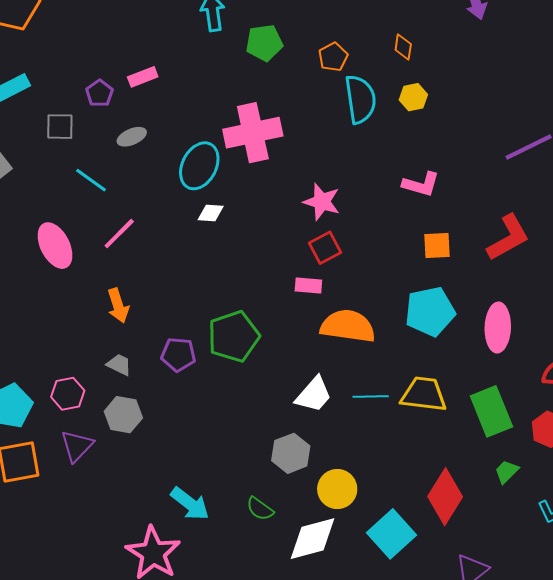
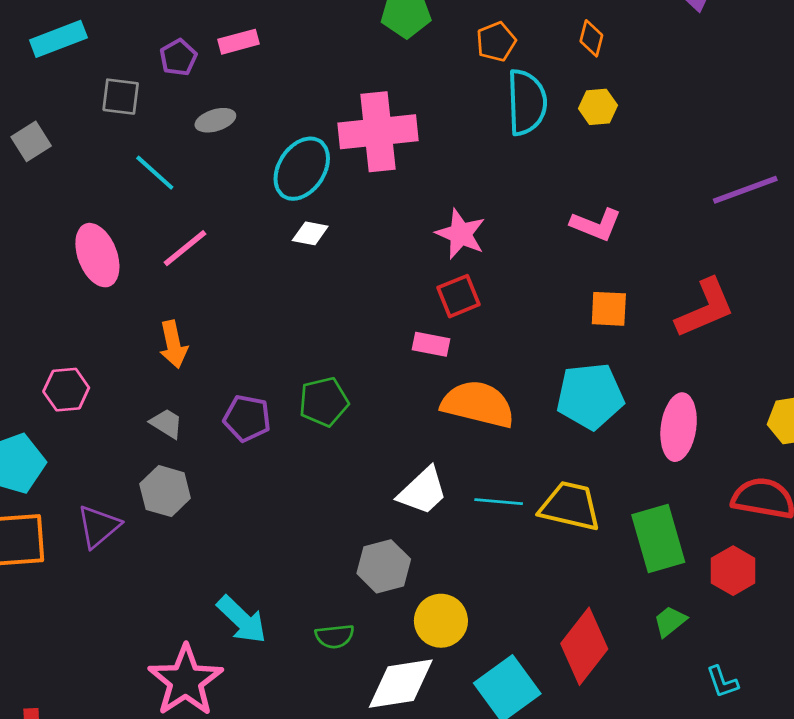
green pentagon: (234, 336) -> (324, 402), size x0.7
pink hexagon: (68, 394) -> (66, 390), moved
green semicircle: (260, 509) -> (335, 636), turned -48

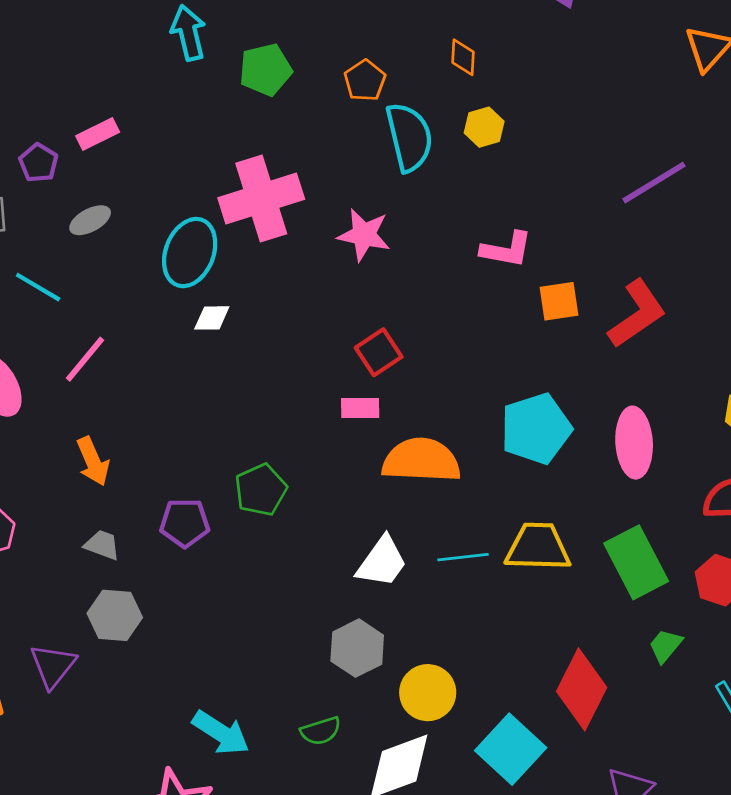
pink star: (461, 234) -> (364, 235), moved
orange square: (609, 309) -> (559, 301), moved

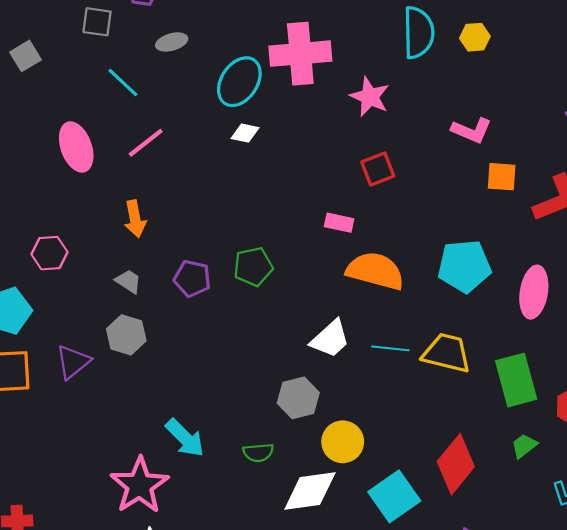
red square: (379, 352) -> (378, 169), moved

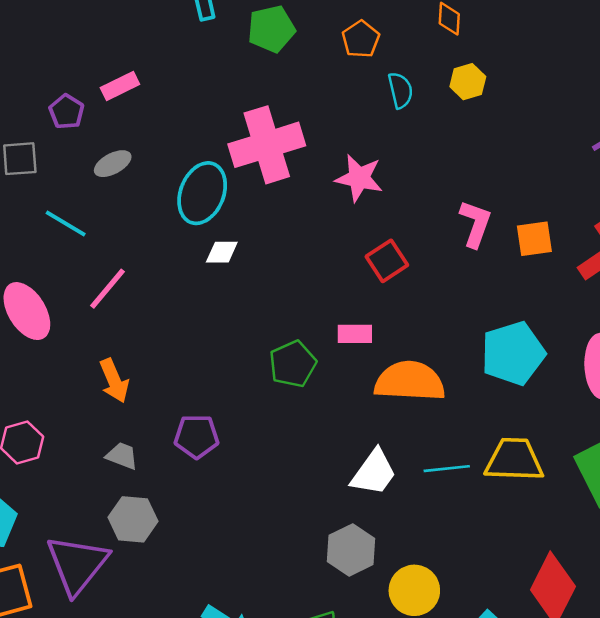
cyan semicircle: (419, 33) -> (400, 90), size x0.6
pink L-shape: (472, 130) -> (475, 224), moved, turned -81
green pentagon: (253, 267) -> (293, 364), moved
purple triangle: (73, 362) -> (77, 564), size x1.5

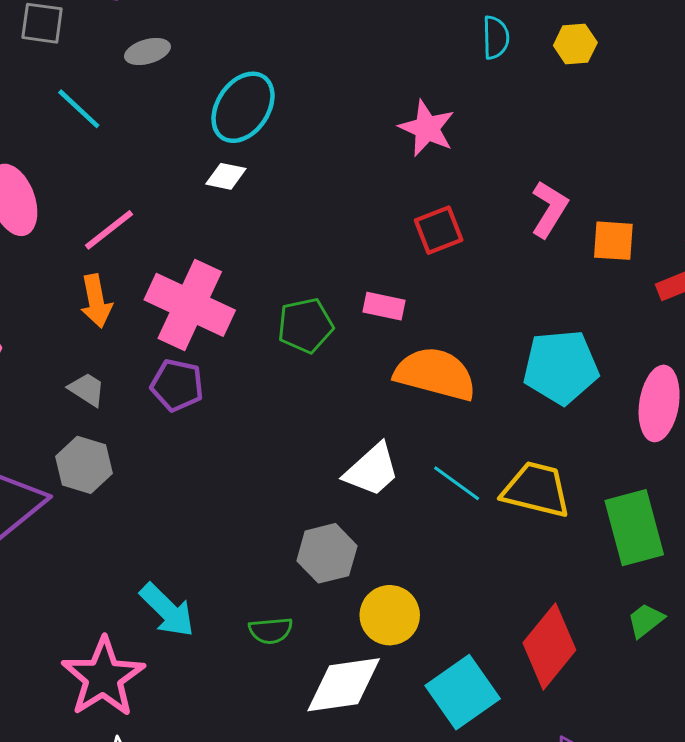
pink cross: (267, 145) -> (190, 305), moved, turned 30
white diamond: (222, 252) -> (226, 176), moved
pink line: (108, 289) -> (109, 230), moved
cyan line: (447, 469) -> (457, 483), turned 30

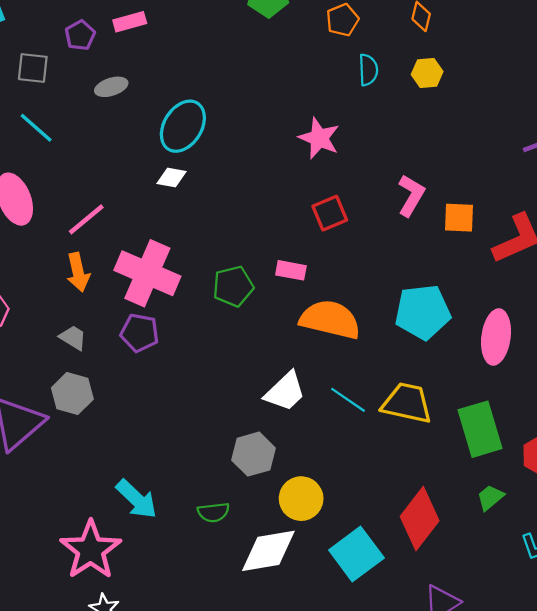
cyan line: (79, 109) -> (36, 128), moved

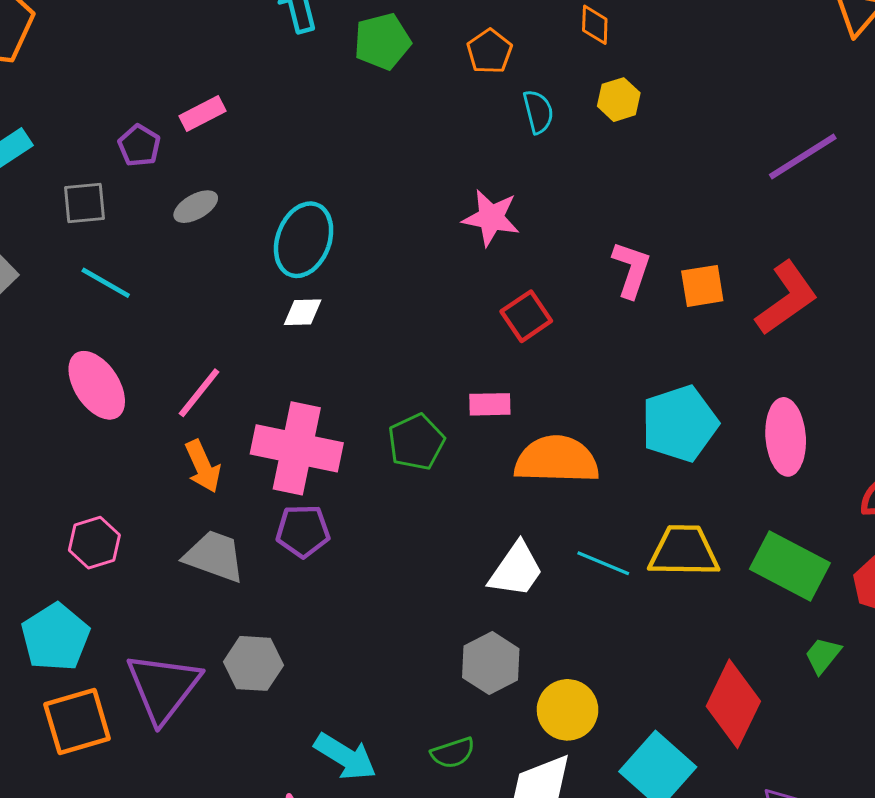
gray trapezoid: (73, 338) -> (214, 556), size x1.6
gray hexagon: (72, 393) -> (254, 663), moved
green rectangle: (480, 429) -> (790, 566), turned -34

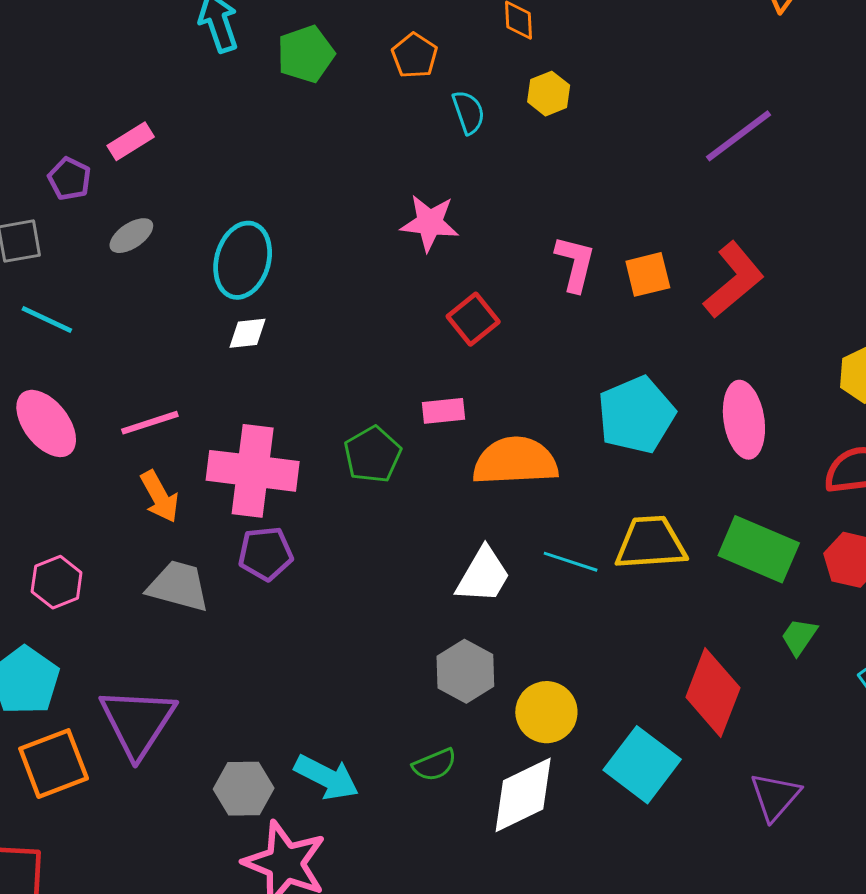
pink line: (199, 393) -> (150, 423), turned 38
gray hexagon: (254, 663) -> (244, 789), moved

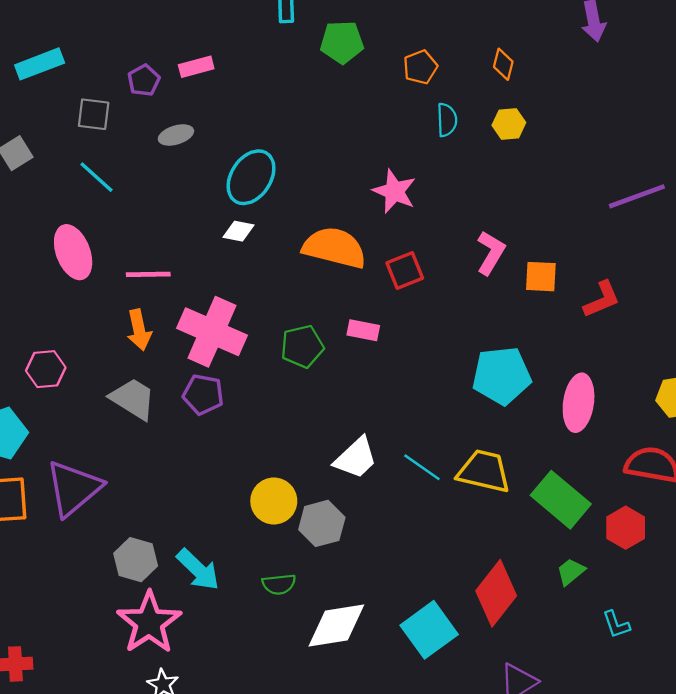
red L-shape: (734, 280) -> (602, 299), size x0.7
orange semicircle: (515, 461) -> (334, 248), moved
yellow circle: (546, 712) -> (274, 501), moved

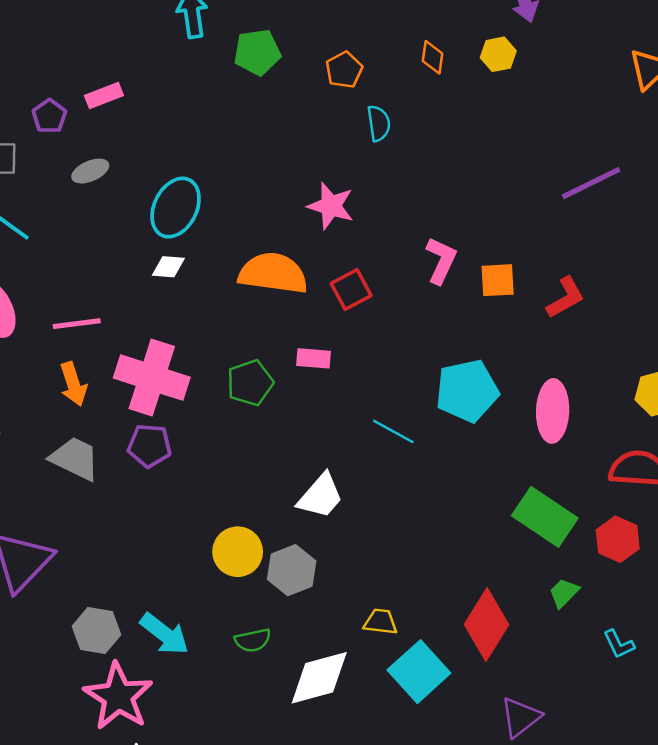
yellow hexagon: (509, 124) -> (498, 54), moved
cyan line: (422, 467) -> (393, 431), moved
yellow trapezoid: (484, 471) -> (381, 622), moved, size x0.6

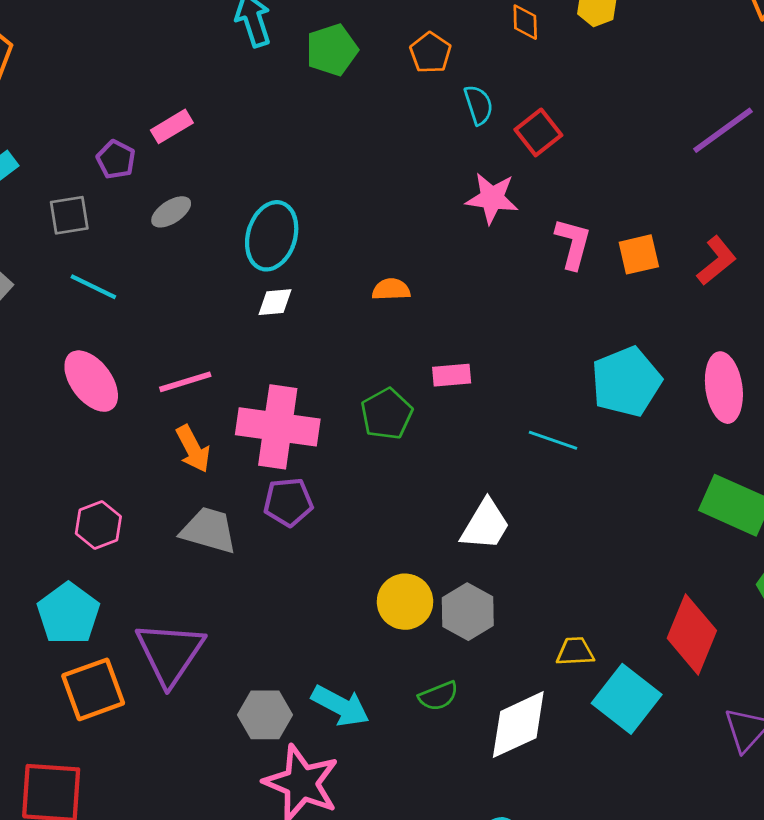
pink star: (331, 206) -> (492, 198), moved
orange semicircle: (273, 273) -> (391, 289), size x0.5
red square: (351, 290) -> (538, 132), moved

